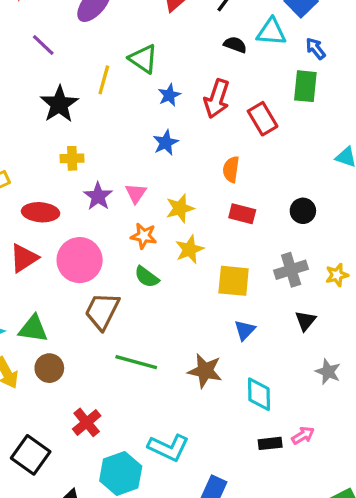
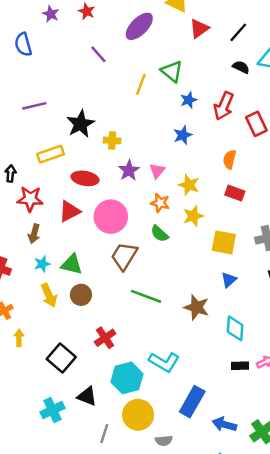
black star: (59, 104) -> (81, 124), moved
yellow star: (180, 208) -> (189, 185), turned 30

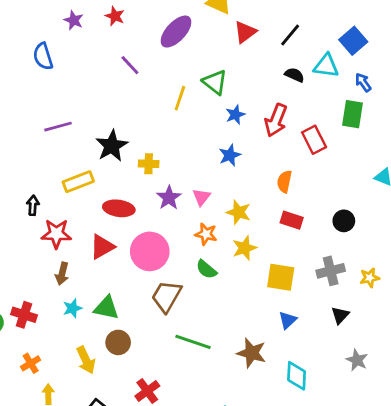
yellow arrow: (49, 295) -> (86, 360), moved

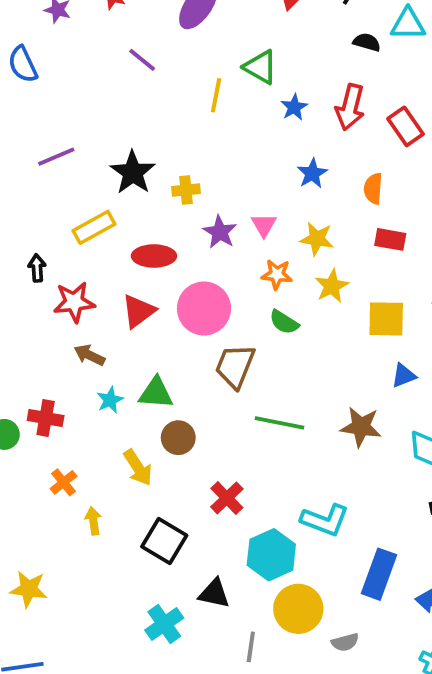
blue star: (230, 155) -> (312, 173), moved
brown arrow: (62, 274) -> (89, 355), turned 110
blue triangle: (288, 320) -> (404, 376), turned 30

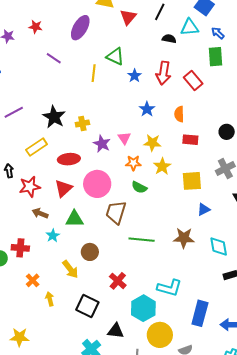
green triangle: (156, 393) -> (74, 219), moved

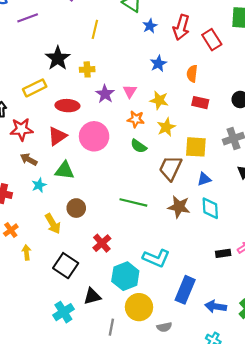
yellow line: (94, 73) -> (95, 29), moved
purple line: (14, 112) -> (28, 18), moved
brown trapezoid: (116, 212) -> (170, 168), moved
cyan diamond: (219, 247) -> (210, 208), moved
black triangle: (116, 331) -> (92, 296), turned -30

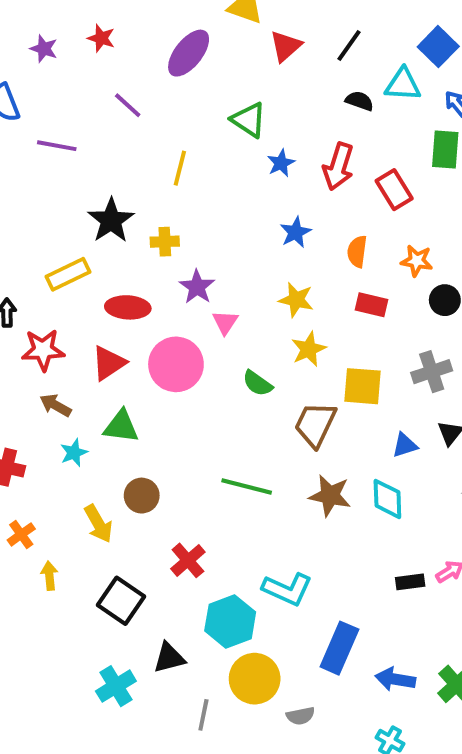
purple line: (28, 18) -> (57, 146), turned 30
pink triangle: (130, 91) -> (225, 322), moved
orange star: (136, 119) -> (417, 261), moved
blue triangle: (204, 179) -> (405, 445), moved

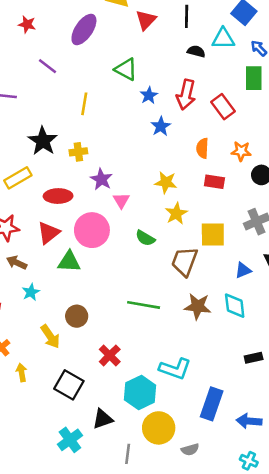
black line: (349, 45) -> (187, 16), turned -30
blue star: (295, 232) -> (161, 126), moved
green triangle: (121, 426) -> (69, 262), moved

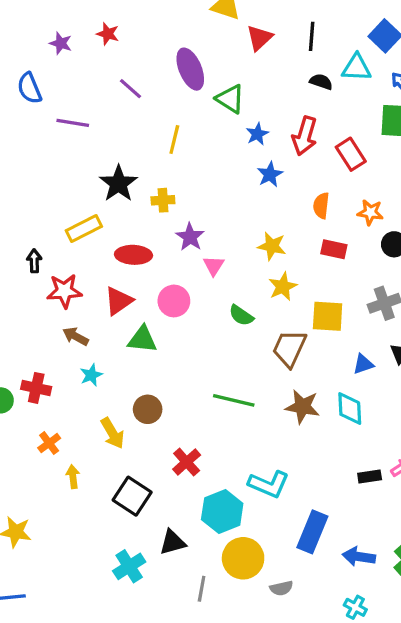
purple ellipse: (84, 29) -> (190, 69), moved, turned -60
pink circle: (92, 230) -> (174, 301), size x0.7

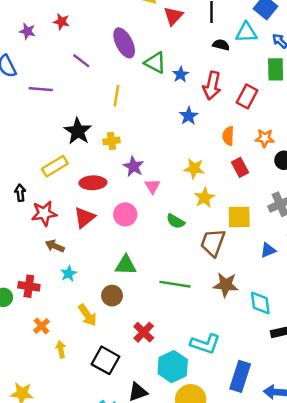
blue star: (257, 134) -> (181, 74), moved
red rectangle: (351, 154) -> (247, 96), turned 65
red rectangle: (334, 249) -> (240, 167), turned 54
green triangle: (142, 339) -> (126, 265), moved
cyan diamond: (350, 409) -> (260, 303), moved

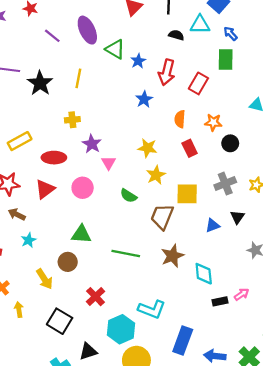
purple line: (81, 61) -> (52, 36), moved
black star: (78, 131) -> (40, 83), moved
brown star: (226, 285) -> (173, 256), turned -30

